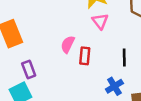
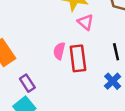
red rectangle: (85, 56) -> (78, 58), size x1.5

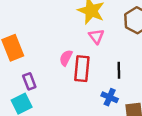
blue cross: (113, 81) -> (110, 97), turned -35

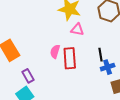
pink triangle: (96, 36) -> (77, 30), turned -32
blue cross: (110, 97) -> (108, 67), moved, turned -32

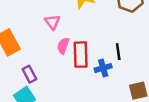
pink triangle: (77, 30) -> (52, 22), moved, turned 40
blue cross: (108, 67) -> (103, 68), moved

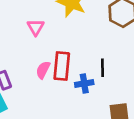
pink semicircle: (63, 46) -> (43, 70), moved

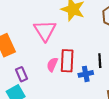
pink triangle: (36, 27) -> (45, 31), size x1.6

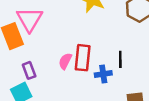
pink triangle: (45, 31) -> (30, 19), moved

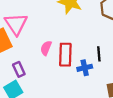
pink semicircle: (65, 61) -> (46, 48), moved

